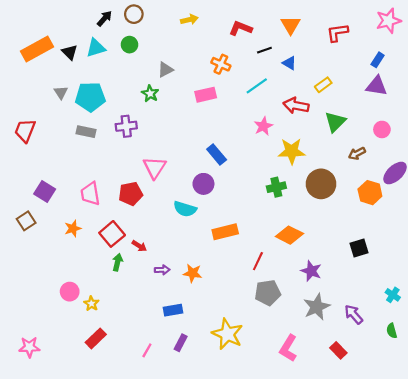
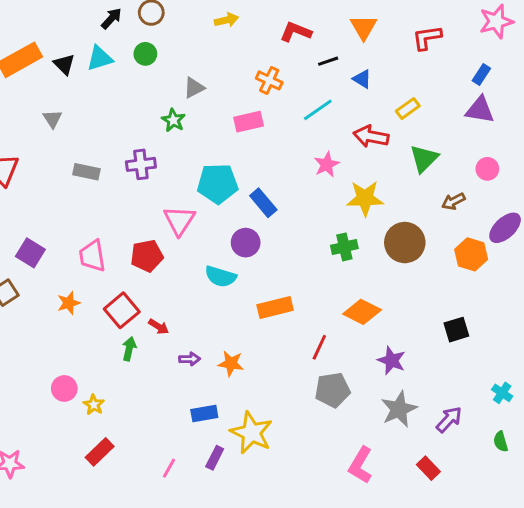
cyan pentagon: (90, 97) -> (218, 184), moved
purple arrow: (354, 314) -> (449, 419), turned 84
yellow star: (227, 334) -> (251, 433), moved

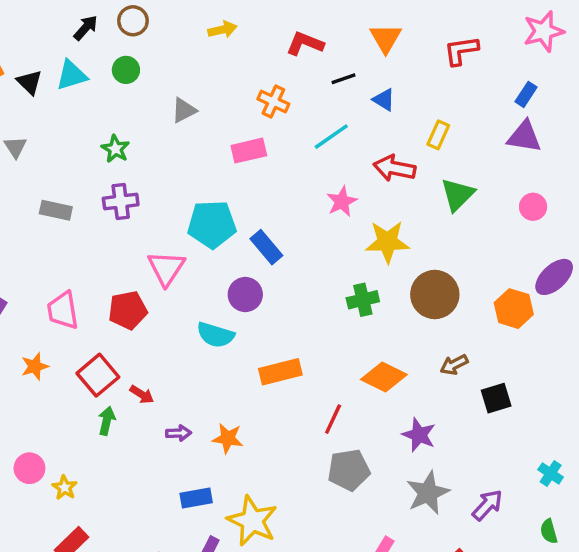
yellow rectangle: (408, 108) -> (438, 135), turned -30
green star: (173, 120) -> (115, 149), moved
brown arrow: (453, 201) -> (454, 365), moved

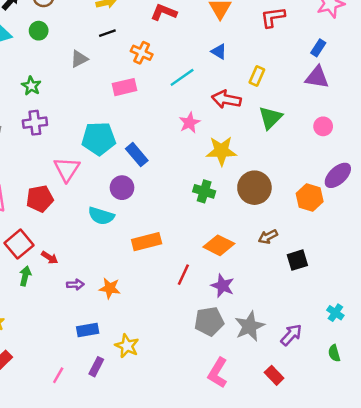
black line: (344, 79) -> (107, 33), moved
green cross: (363, 300) -> (204, 191), turned 30
purple star: (419, 435) -> (223, 286), moved
gray pentagon: (349, 470) -> (209, 321), moved
yellow star: (252, 521) -> (127, 346), size x0.7

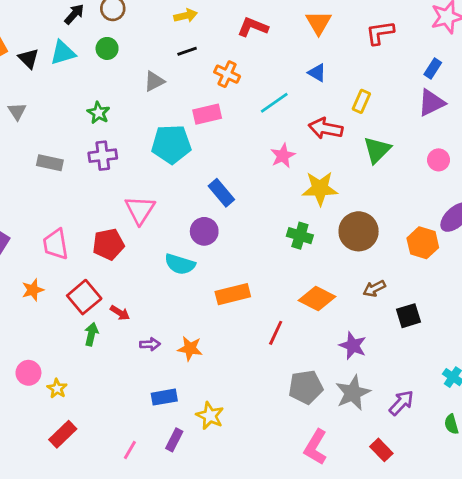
purple triangle: (317, 77) -> (431, 103), turned -35
cyan pentagon: (99, 139) -> (171, 144), moved
purple star: (223, 286) -> (353, 346), moved

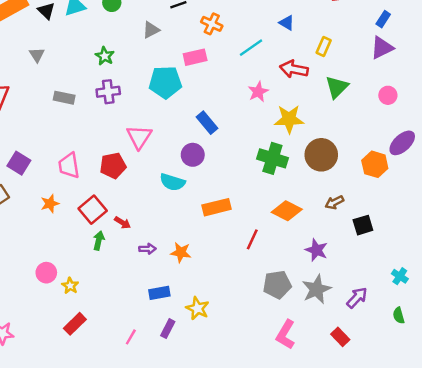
green cross: (300, 236) -> (272, 158), size x1.4

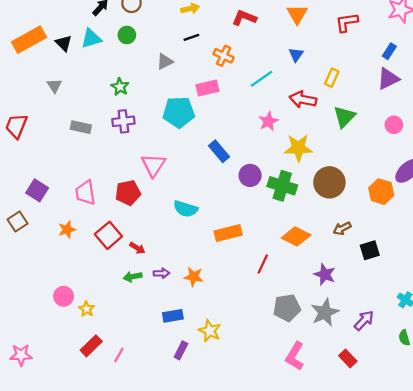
blue triangle: (287, 23) -> (296, 55), turned 35
purple circle: (193, 155) -> (250, 175), moved
green arrow: (99, 241) -> (133, 277), moved, turned -114
pink line: (131, 337) -> (119, 355), moved

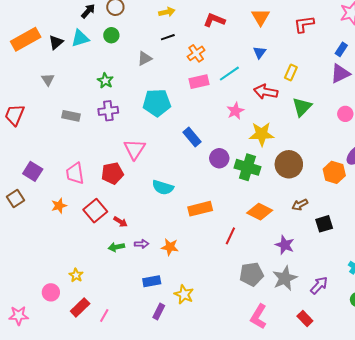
black triangle: (64, 43) -> (56, 42), turned 35
orange cross: (224, 56) -> (196, 53), turned 30
pink rectangle: (207, 88) -> (199, 82), moved
pink circle: (64, 296) -> (51, 292), moved

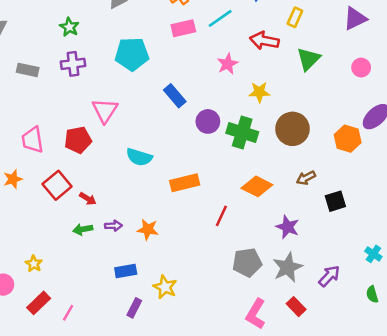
yellow star: (262, 134) -> (259, 92), size x0.7
red rectangle: (305, 319) -> (296, 307), moved

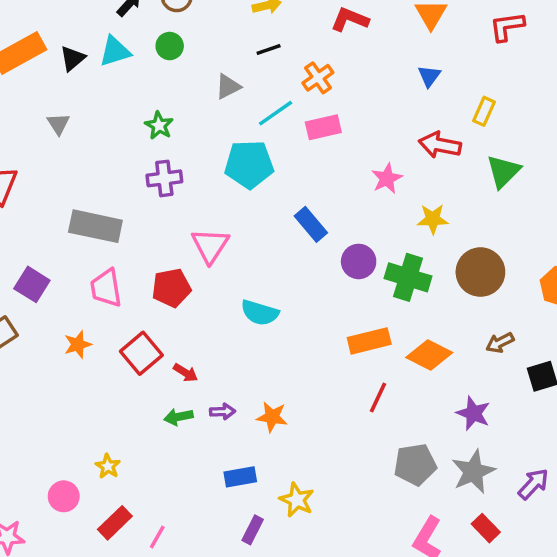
cyan line: (220, 18) -> (276, 113), moved
gray rectangle: (28, 70) -> (95, 226), moved, size x1.6
orange rectangle: (185, 183) -> (369, 341), moved

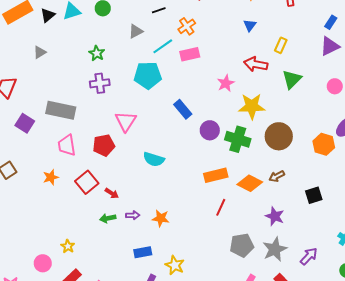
gray triangle: (58, 124) -> (40, 52), turned 32
yellow star: (433, 219) -> (252, 106), size x1.5
purple square: (32, 284) -> (25, 123), moved
brown arrow: (500, 343) -> (277, 176), moved

